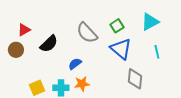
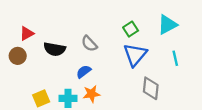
gray semicircle: (87, 33) -> (89, 44), moved, size x0.7
black semicircle: (49, 44) -> (55, 49), turned 54
blue triangle: (121, 49) -> (135, 55), turned 30

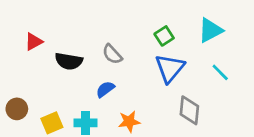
brown circle: (18, 56) -> (17, 109), moved
cyan line: (175, 58) -> (220, 72), turned -32
orange star: (91, 94) -> (129, 122), moved

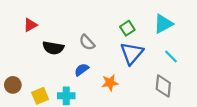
red triangle: (34, 42) -> (30, 25), moved
gray diamond: (189, 110) -> (163, 86), moved
orange star: (129, 122) -> (110, 83), moved

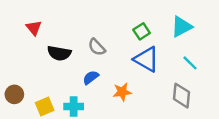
red triangle: (30, 25) -> (34, 28), turned -40
blue triangle: (132, 53) -> (146, 59), turned -40

